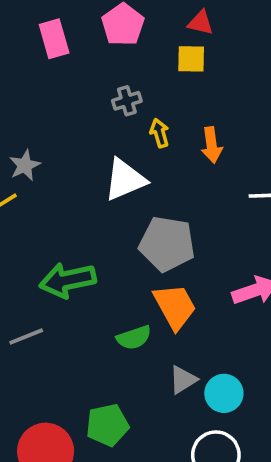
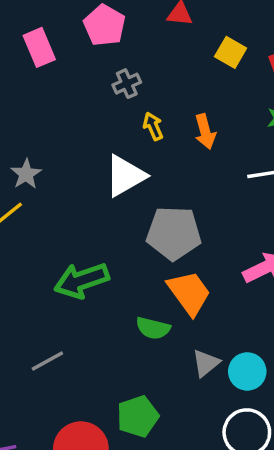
yellow square: (191, 59) -> (231, 52), moved, turned 36
gray cross: (127, 101) -> (127, 84), moved
gray line: (26, 337) -> (47, 361), moved
green semicircle: (134, 338) -> (153, 328), turned 40

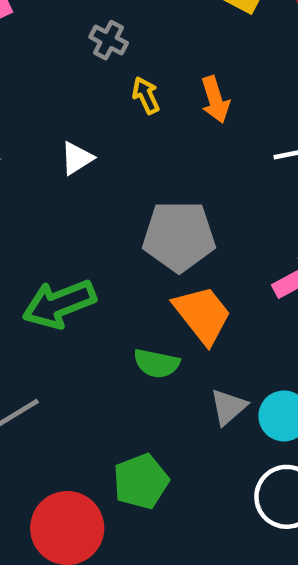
gray cross: (127, 84) -> (109, 40), turned -36
white triangle: (125, 176) -> (77, 158), moved, size x0.6

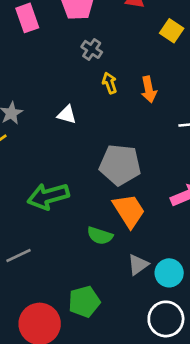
white triangle: (77, 158) -> (67, 115), turned 42

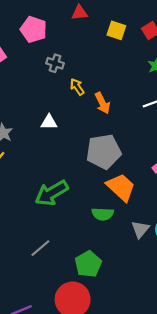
orange arrow: (149, 89) -> (102, 103), moved
green pentagon: (84, 302) -> (88, 264), moved

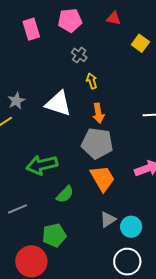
pink pentagon: (34, 29) -> (70, 20), turned 30
orange arrow: (102, 103) -> (98, 113), moved
white triangle: (49, 122) -> (58, 104), size x1.8
green semicircle: (103, 214) -> (65, 194), moved, turned -66

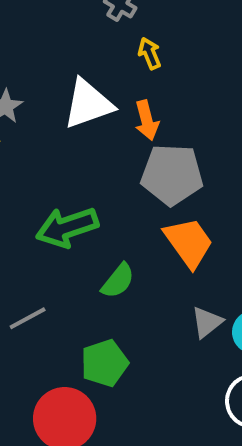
white triangle: (58, 104) -> (88, 104), turned -32
orange arrow: (98, 113) -> (147, 120), moved

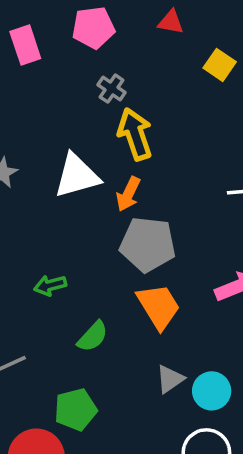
yellow arrow: (150, 53) -> (135, 134), size x1.8
orange arrow: (147, 120) -> (128, 194), turned 36
green arrow: (67, 227) -> (50, 285), size x0.6

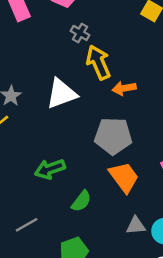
orange arrow: (128, 194) -> (124, 88), moved, turned 60
green arrow: (50, 285) -> (50, 169), size x1.4
gray triangle: (170, 379) -> (136, 225), turned 35

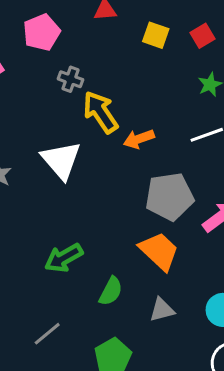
white triangle: (61, 94) -> (61, 160), turned -40
gray pentagon: (113, 136) -> (169, 197), moved
gray triangle: (136, 225) -> (162, 310), moved

